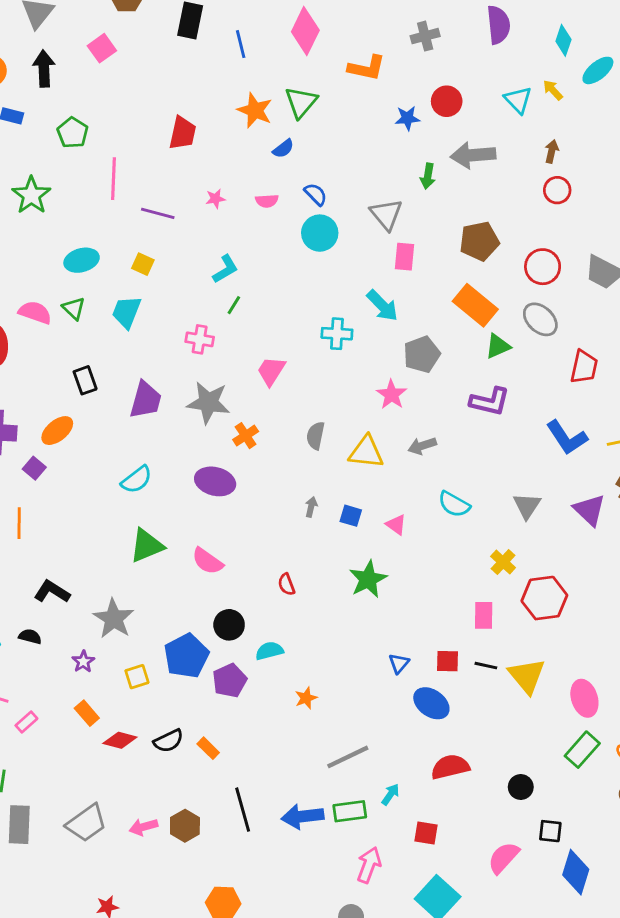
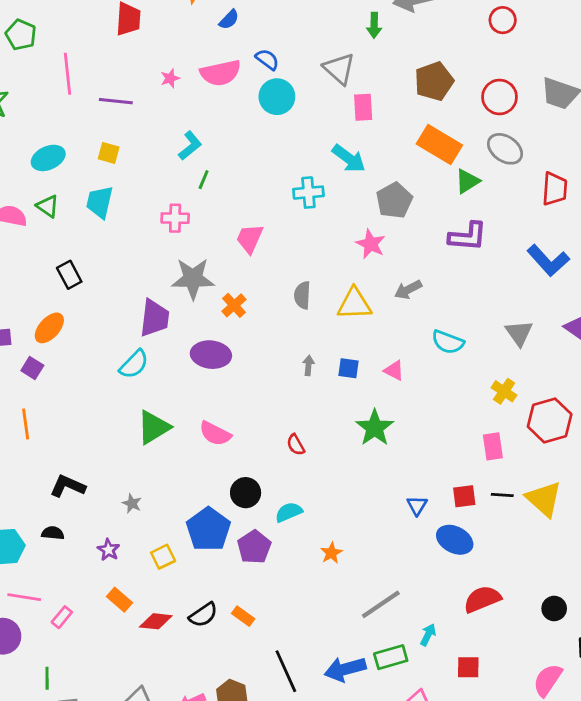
pink semicircle: (267, 201) -> (221, 73), size x1.8
purple trapezoid: (146, 400) -> (155, 318), moved
gray star: (114, 619) -> (132, 503), size x0.5

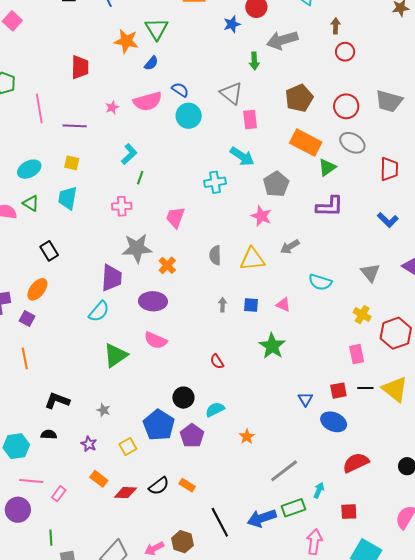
blue L-shape: (548, 260) -> (388, 220), size x0.7
pink semicircle: (215, 434) -> (156, 340), moved

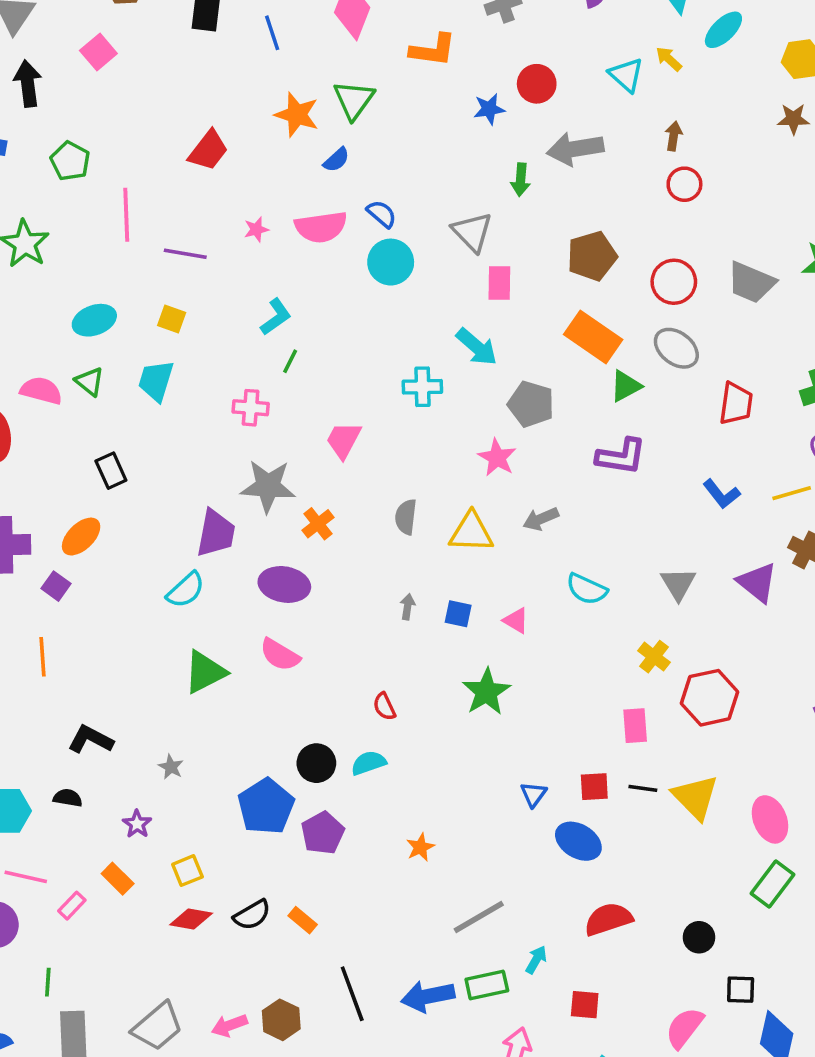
red trapezoid: (80, 67) -> (208, 150), turned 30
gray pentagon: (276, 184) -> (531, 404), turned -30
cyan semicircle: (215, 409) -> (369, 763), moved
yellow square: (128, 446) -> (187, 871), moved
orange rectangle: (99, 479) -> (118, 879), moved

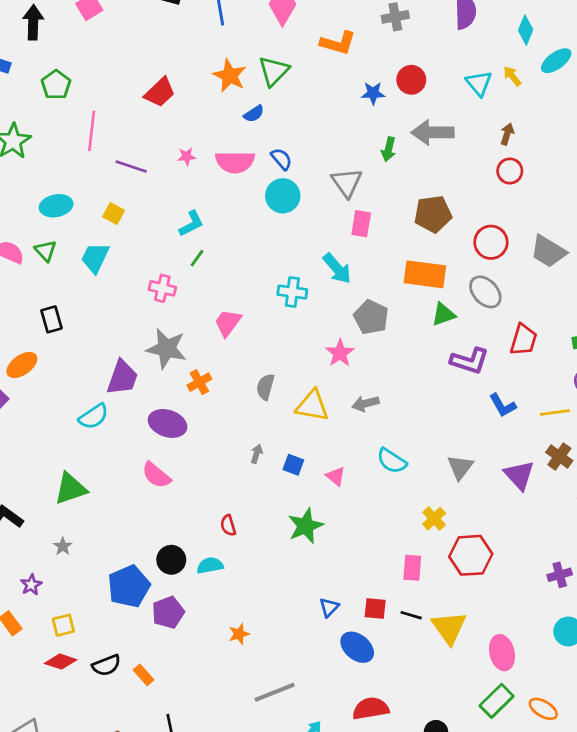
orange rectangle: (593, 337) -> (425, 274), turned -36
purple L-shape: (621, 456) -> (469, 361), moved
green triangle: (205, 672) -> (71, 489), moved

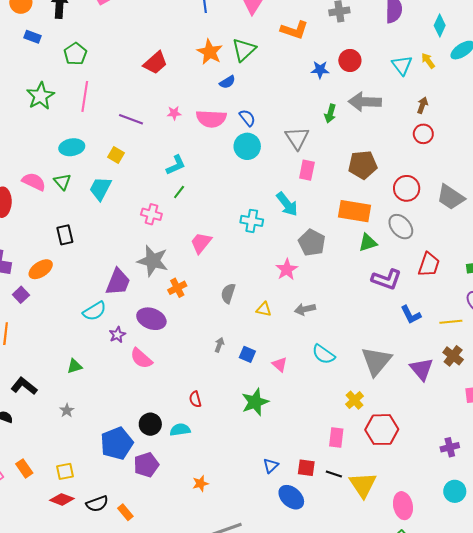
pink line: (92, 131) -> (85, 96), moved
yellow triangle: (312, 406) -> (264, 309), size x0.6
gray triangle: (460, 467) -> (376, 361), size x1.5
green triangle: (71, 489) -> (75, 366), size x0.6
purple star: (31, 585) -> (117, 335), moved

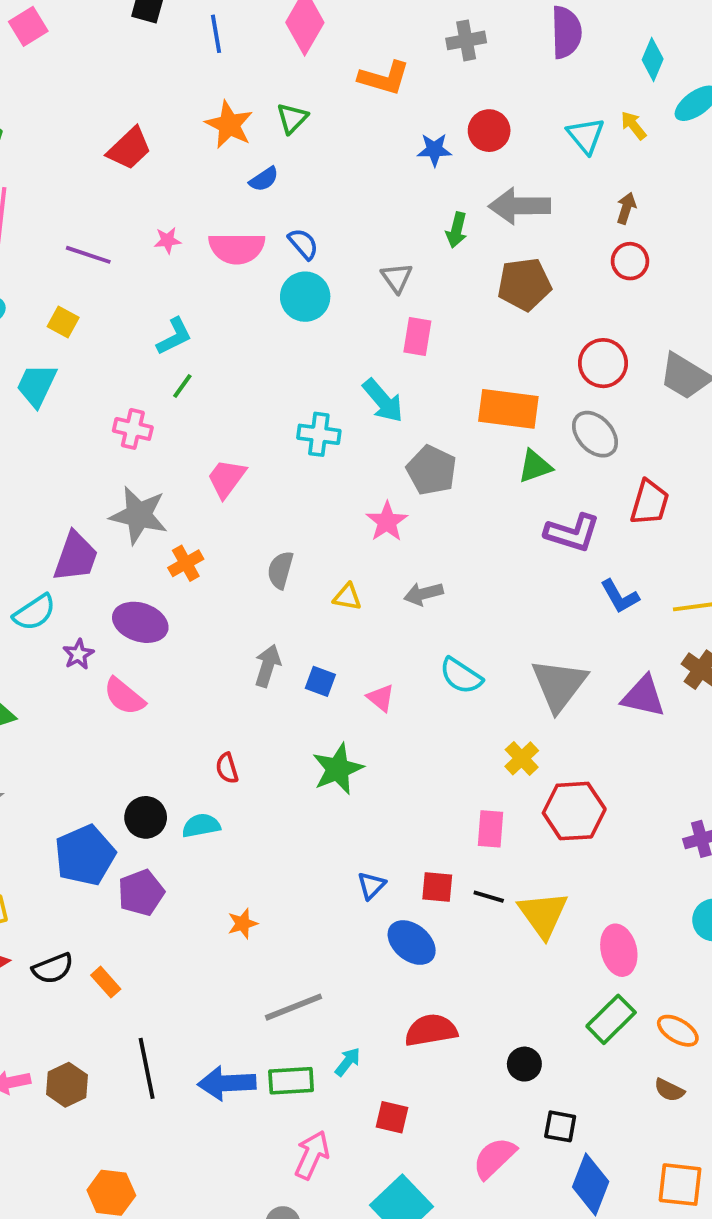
green triangle: (244, 50) -> (292, 118), size x0.7
gray triangle: (297, 138) -> (397, 278), size x0.7
brown pentagon: (363, 165) -> (524, 284), moved
gray arrow: (219, 345) -> (268, 666), size x1.5
purple triangle: (422, 369) -> (643, 696), turned -35

